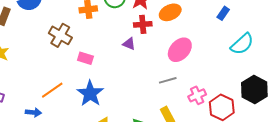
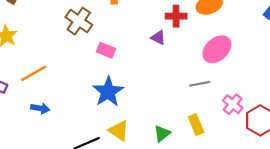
orange line: (52, 90) -> (34, 73), moved
pink cross: (197, 95) -> (233, 104), turned -30

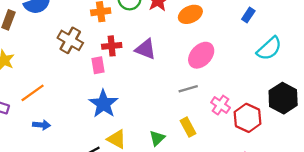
red cross: (176, 16) -> (112, 46), moved
purple triangle: (158, 38) -> (146, 49), size x1.5
pink rectangle: (106, 50) -> (98, 65), turned 63

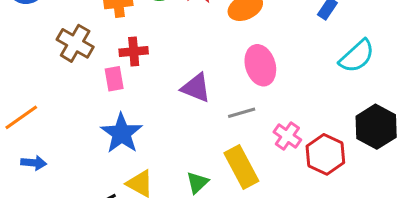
purple triangle: (146, 49) -> (196, 88), moved
pink ellipse: (201, 55) -> (260, 65), turned -60
yellow rectangle: (188, 127) -> (241, 167), size x1.5

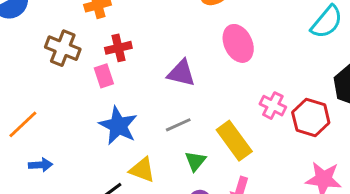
gray line: (242, 113) -> (178, 125), moved

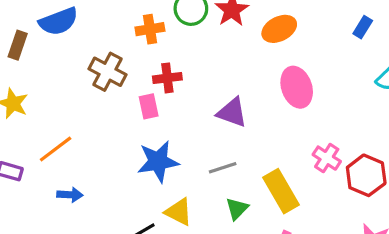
blue star: (118, 126) -> (158, 161), turned 30

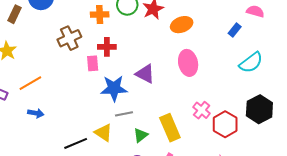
brown cross: (107, 72) -> (69, 38), turned 30
blue star: (158, 161) -> (114, 88), moved
gray line: (223, 168) -> (124, 114), moved

